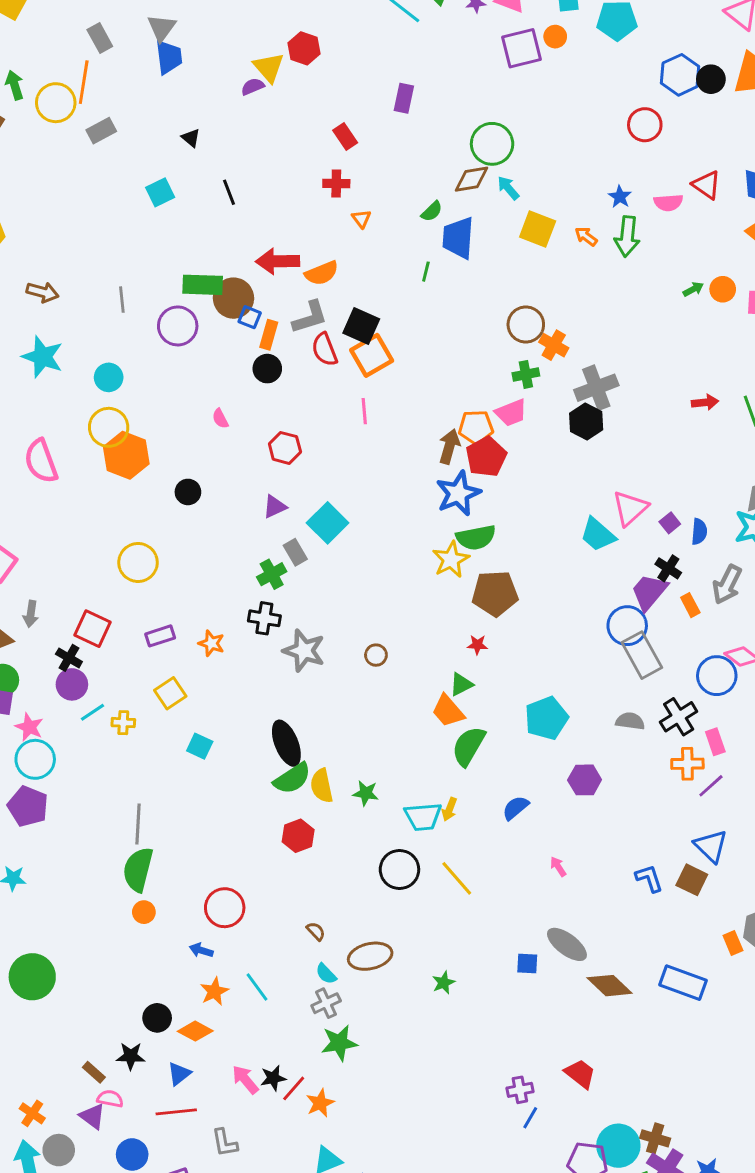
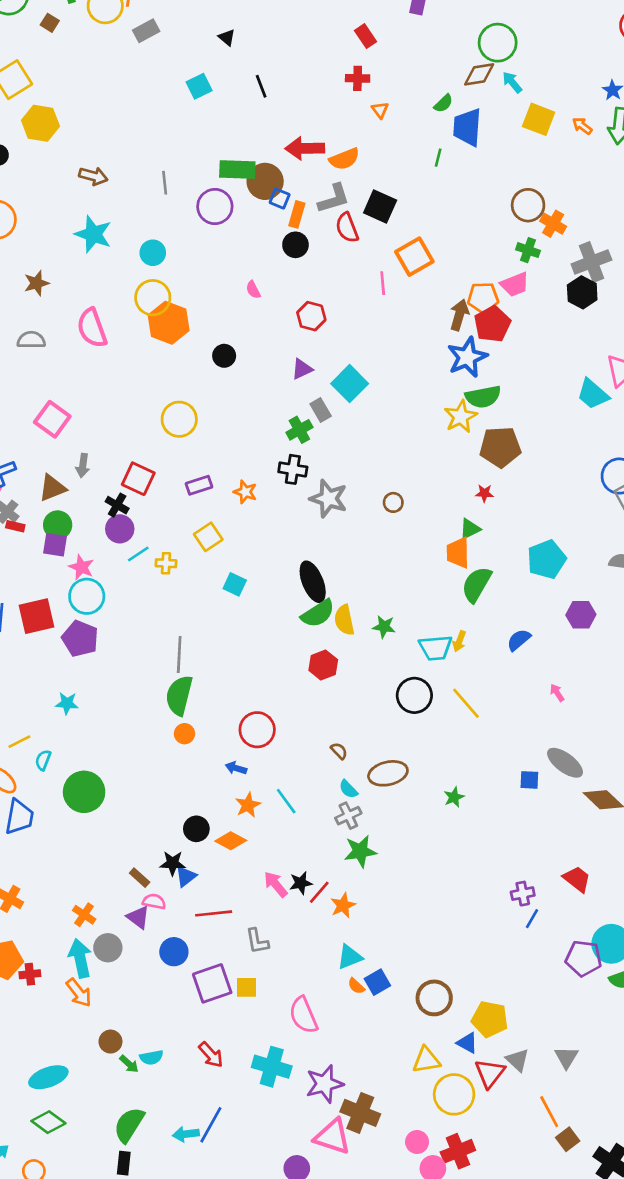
orange square: (372, 355) -> (414, 257), moved
green cross: (526, 374) -> (528, 250), turned 30
orange trapezoid: (448, 711) -> (458, 553), turned 40
blue triangle: (179, 1074) -> (186, 876), moved

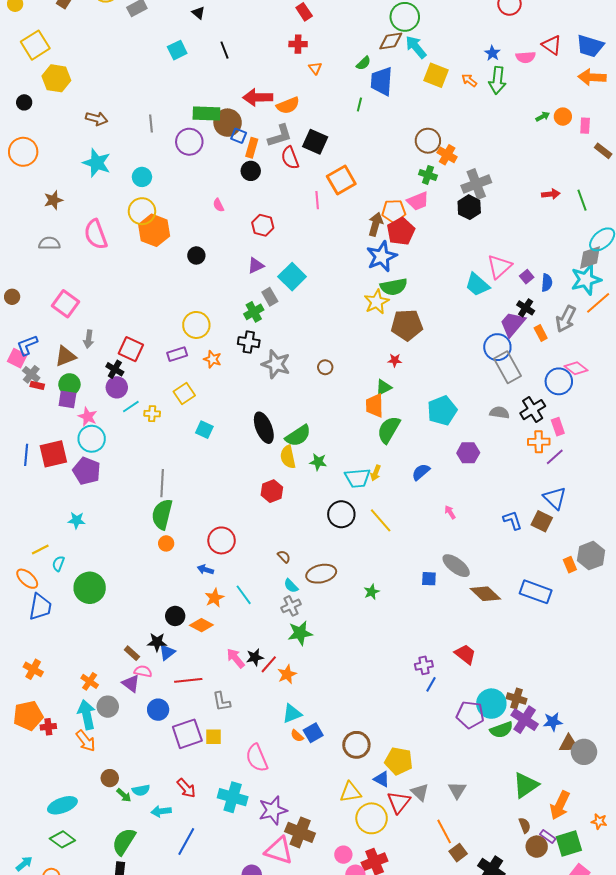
cyan arrow: (512, 82) -> (416, 47), size x1.4
yellow circle: (179, 419) -> (196, 325), moved
green semicircle: (318, 613) -> (298, 436), moved
cyan arrow: (186, 1134) -> (161, 811), moved

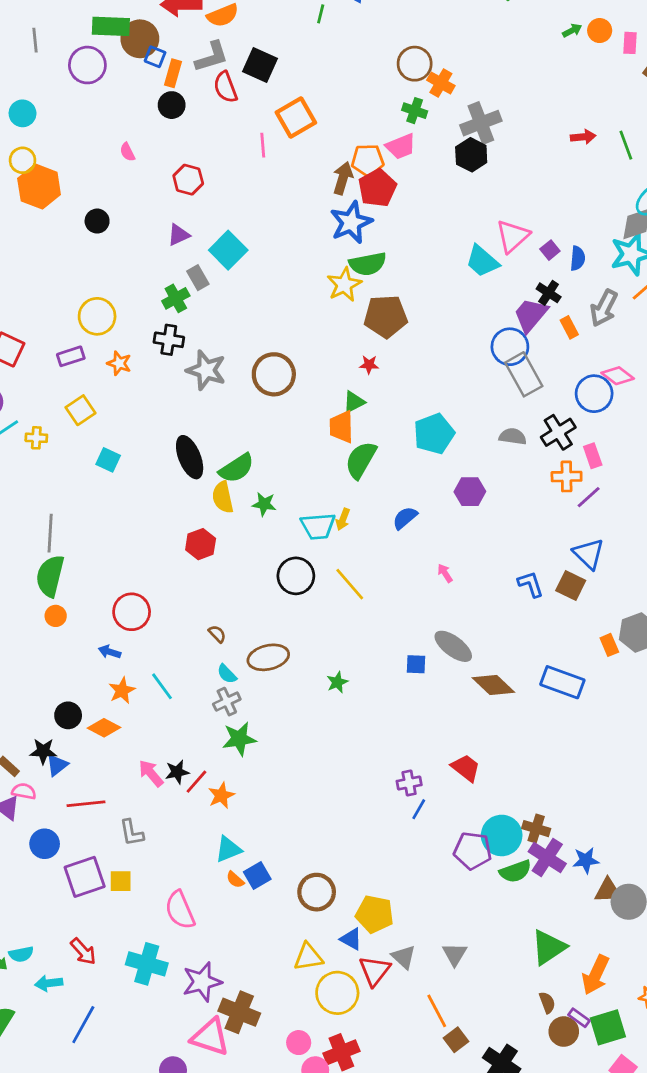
yellow circle: (142, 211) -> (23, 160), size x0.7
brown circle: (325, 367) -> (274, 374), size x2.0

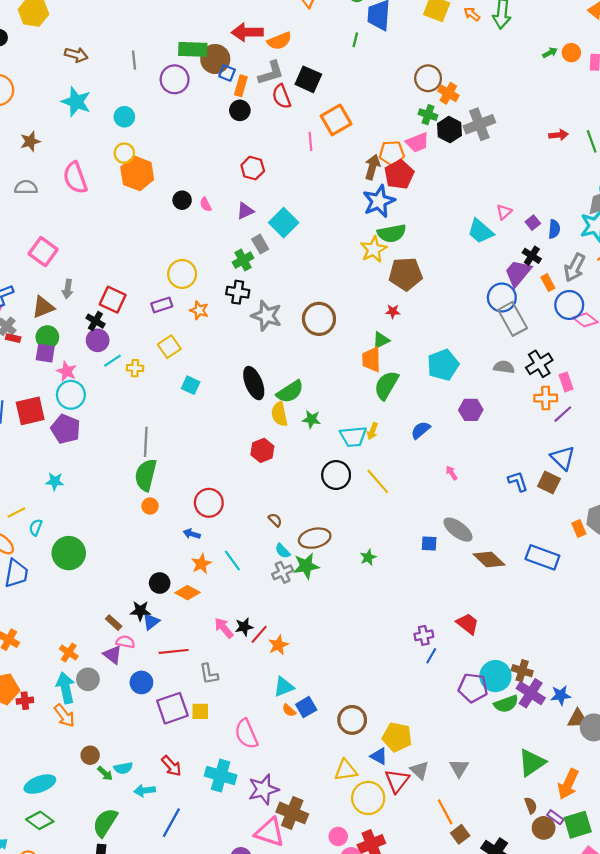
pink semicircle: (127, 152) -> (206, 204), moved
black hexagon: (471, 155) -> (449, 130), moved
pink triangle: (513, 236) -> (504, 212), size x0.6
blue circle: (594, 394) -> (569, 305), moved
green star: (239, 739) -> (306, 566), moved

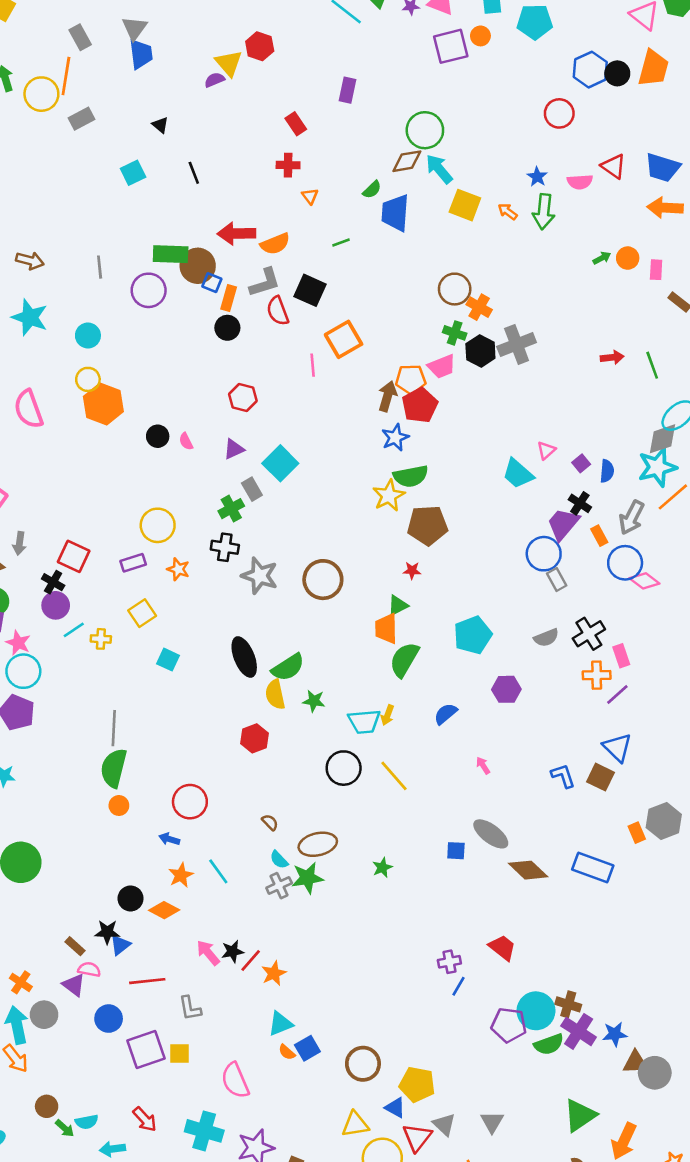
green line: (355, 40) -> (341, 243), moved, turned 56
blue star: (379, 201) -> (395, 438), size x0.7
gray rectangle: (513, 319) -> (557, 580), size x0.6
gray semicircle: (504, 367) -> (546, 638), turned 150

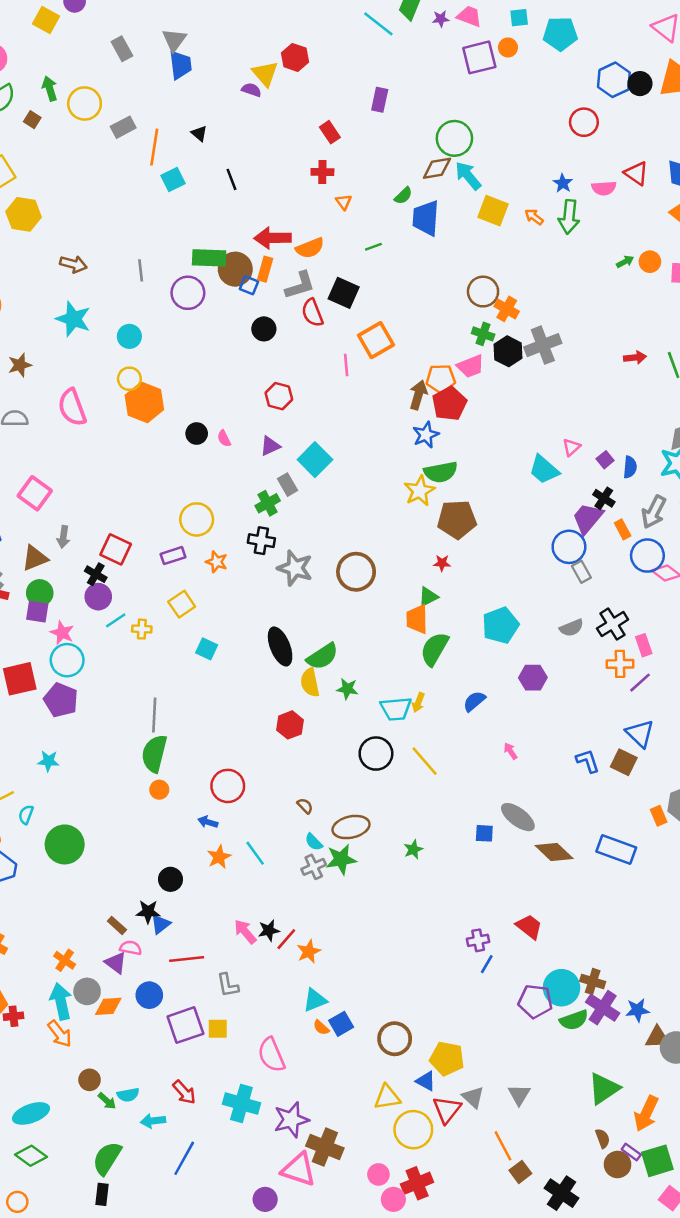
orange line: (66, 76) -> (154, 147), moved
purple semicircle: (214, 80) -> (251, 90), turned 42
orange rectangle: (229, 298) -> (265, 269), moved
orange diamond: (164, 910) -> (108, 1006), moved, turned -32

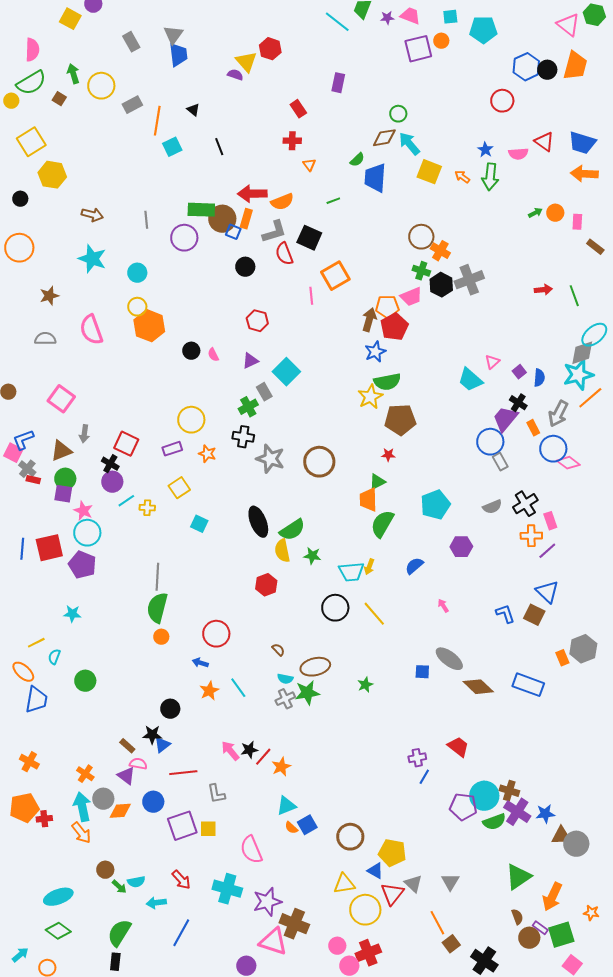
green circle: (454, 138) -> (398, 114), size x0.6
cyan semicircle: (314, 842) -> (285, 679), turned -35
green circle: (65, 844) -> (85, 681), size x0.7

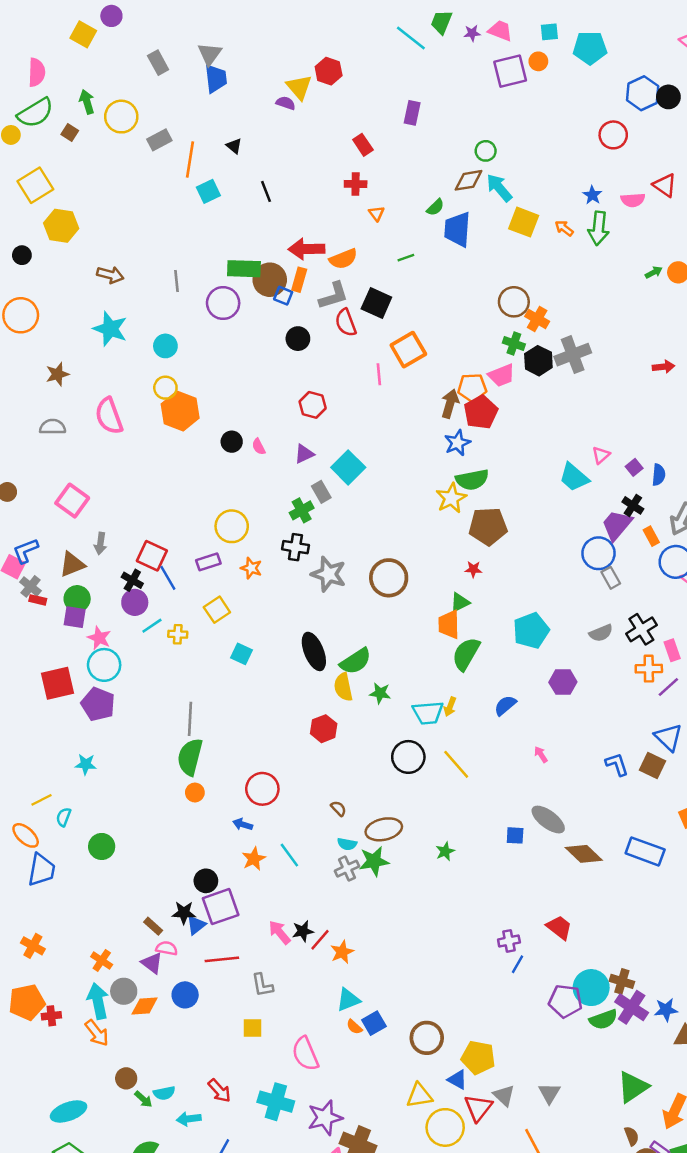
blue line: (22, 549) -> (168, 578), moved, turned -35
purple square: (182, 826) -> (221, 907), moved

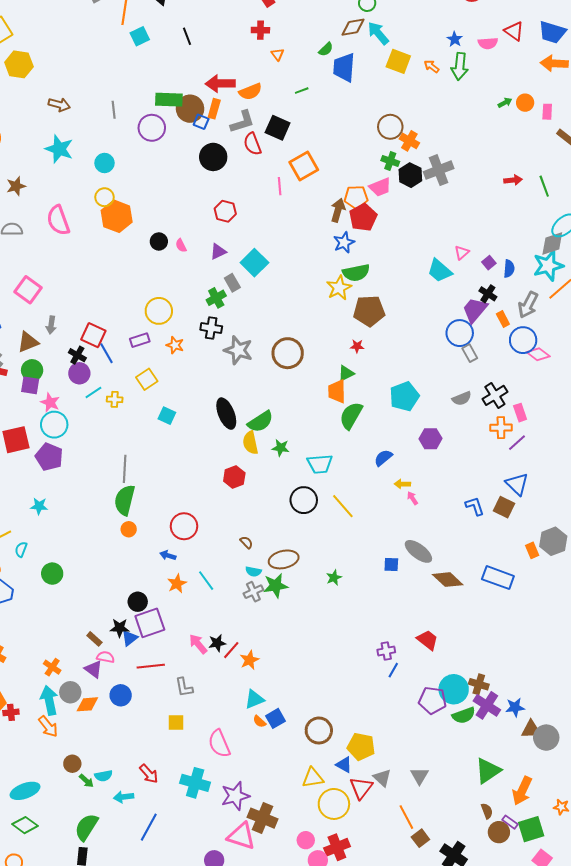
black circle: (298, 339) -> (213, 157), size x1.4
yellow arrow: (450, 707) -> (402, 484), moved, turned 70

